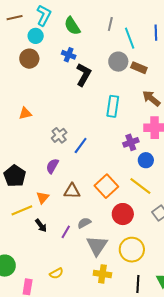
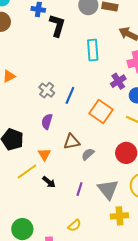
orange square: (106, 186) -> (101, 111), moved
gray semicircle: (84, 223) -> (88, 154), moved
purple line: (66, 232) -> (80, 189), moved

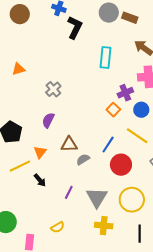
blue line: (70, 95) -> (108, 145), moved
orange square: (101, 111) -> (113, 110), moved, size x0.6

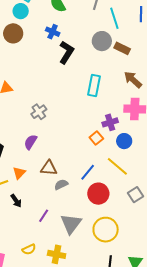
yellow cross: (104, 226) -> (57, 254), moved

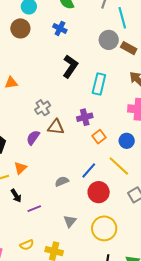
black L-shape: (66, 52) -> (70, 66), moved
purple cross: (110, 122) -> (85, 117), moved
brown triangle: (49, 168) -> (56, 127), moved
purple line: (44, 216) -> (34, 209), moved, turned 32
gray triangle: (71, 224) -> (70, 221), size x0.6

